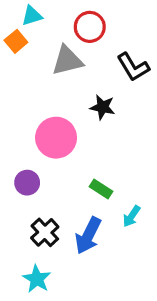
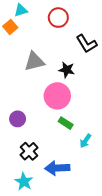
gray triangle: (67, 61) -> (34, 61), moved
pink circle: (56, 138) -> (57, 96), moved
blue arrow: (88, 236) -> (57, 168), moved, turned 60

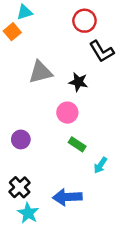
red circle: (58, 18) -> (84, 21), moved
pink circle: (57, 96) -> (67, 113), size x0.7
black cross: (29, 151) -> (20, 187), moved

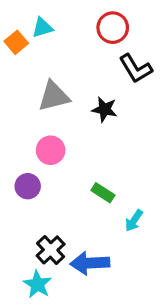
cyan triangle: (24, 12) -> (42, 28), moved
pink circle: (67, 113) -> (51, 150), moved
black cross: (20, 187) -> (51, 250), moved

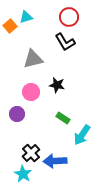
black L-shape: (136, 68) -> (65, 42), moved
black star: (105, 109) -> (57, 85), moved
cyan arrow: (134, 221) -> (82, 135), size x1.5

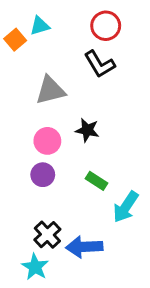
purple circle: (17, 114) -> (43, 175), moved

